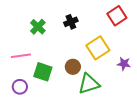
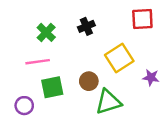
red square: (117, 16) -> (142, 19), turned 30
pink line: (21, 56) -> (38, 62), moved
green square: (43, 72) -> (52, 87), turned -30

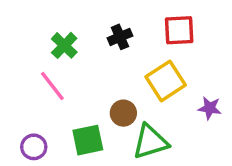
red square: (142, 19) -> (179, 30), moved
pink line: (38, 62) -> (52, 86), turned 60
green square: (52, 87) -> (88, 140), moved

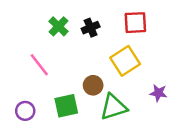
green cross: (64, 45) -> (59, 26), moved
purple star: (210, 108) -> (158, 93), moved

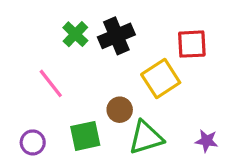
red square: (135, 23) -> (192, 44), moved
black cross: (91, 28) -> (116, 36), size x1.5
purple star: (158, 93) -> (207, 141), moved

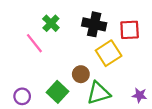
black cross: (116, 36) -> (94, 24), moved, turned 35
pink line: (51, 83) -> (34, 43), moved
green square: (85, 136) -> (58, 92), turned -35

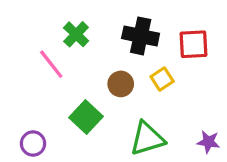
yellow square: (109, 53) -> (162, 79), size x0.6
brown circle: (81, 74) -> (121, 84), moved
green square: (58, 92) -> (86, 117), moved

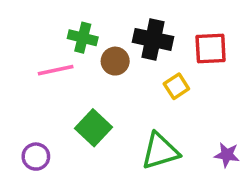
green cross: (76, 34) -> (83, 38), turned -30
pink line: (51, 64) -> (56, 70), turned -64
brown circle: (121, 84) -> (115, 61), moved

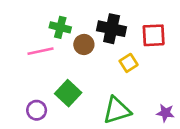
purple circle: (36, 157) -> (37, 110), moved

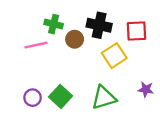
yellow square: (129, 63) -> (114, 56), size x1.5
green square: (68, 93) -> (61, 96), moved
purple star: (165, 113) -> (146, 89), moved

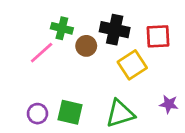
pink line: (36, 45) -> (42, 53), turned -30
green square: (61, 96) -> (70, 112), turned -30

